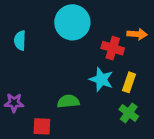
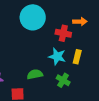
green cross: (129, 113) -> (63, 80), moved

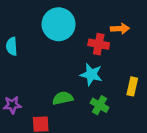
yellow rectangle: (77, 57) -> (132, 86), moved

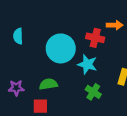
cyan circle: (59, 24) -> (61, 48), moved
green semicircle: (63, 98) -> (48, 84), moved

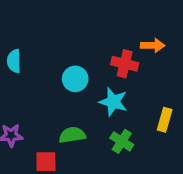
cyan circle: (61, 48) -> (75, 79), size x0.6
green semicircle: (48, 84) -> (72, 135), moved

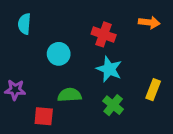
red cross: (125, 64) -> (104, 34), moved
cyan circle: (75, 79) -> (59, 54), moved

